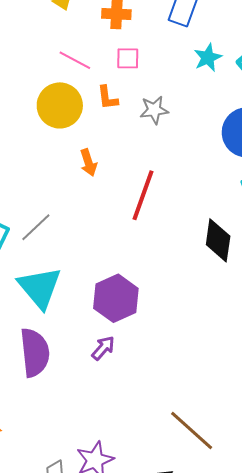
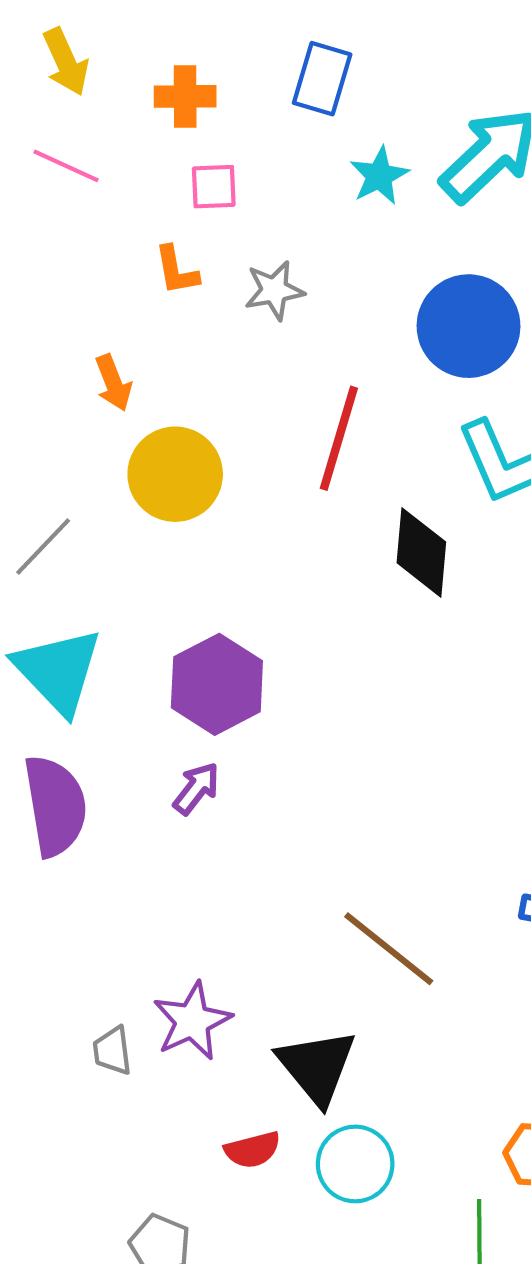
pink line: (75, 60) -> (66, 166), moved
yellow circle: (60, 105) -> (175, 474), moved
orange arrow: (88, 163) -> (113, 383), moved
red line: (143, 195) -> (339, 438), moved

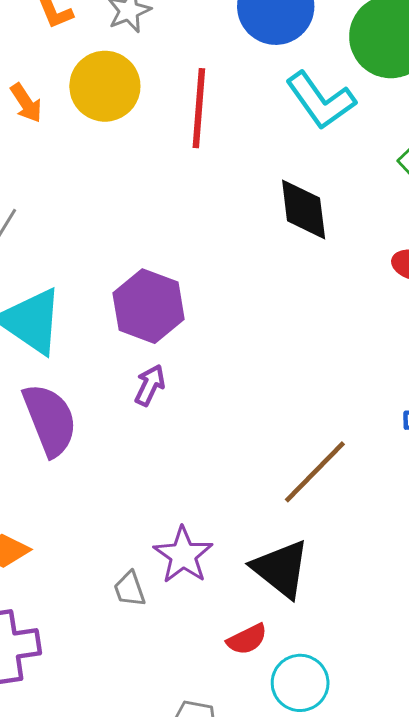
yellow circle: (175, 474) -> (105, 86), moved
black diamond: (421, 552) -> (304, 209), moved
brown line: (389, 949) -> (315, 472), turned -72
cyan circle: (355, 1164) -> (300, 683), moved

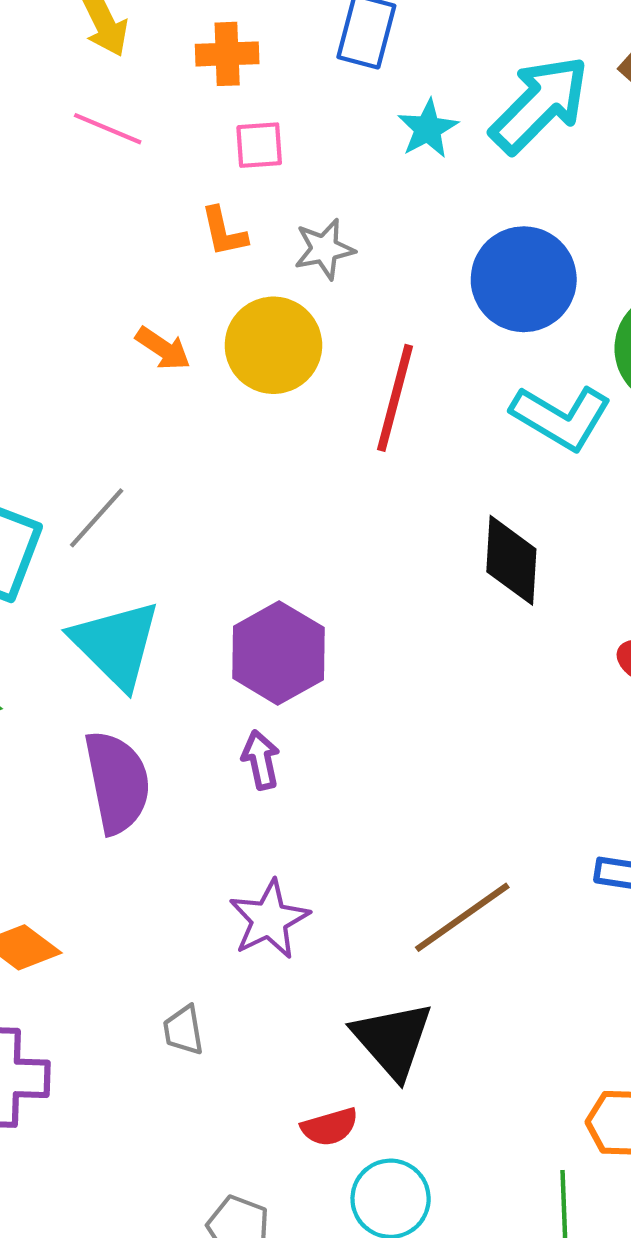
cyan L-shape: (321, 100) -> (561, 417), turned -34
orange arrow: (26, 103) -> (163, 349), turned -33
purple arrow: (150, 385) -> (261, 760), turned -48
purple star: (183, 555) -> (269, 919), moved

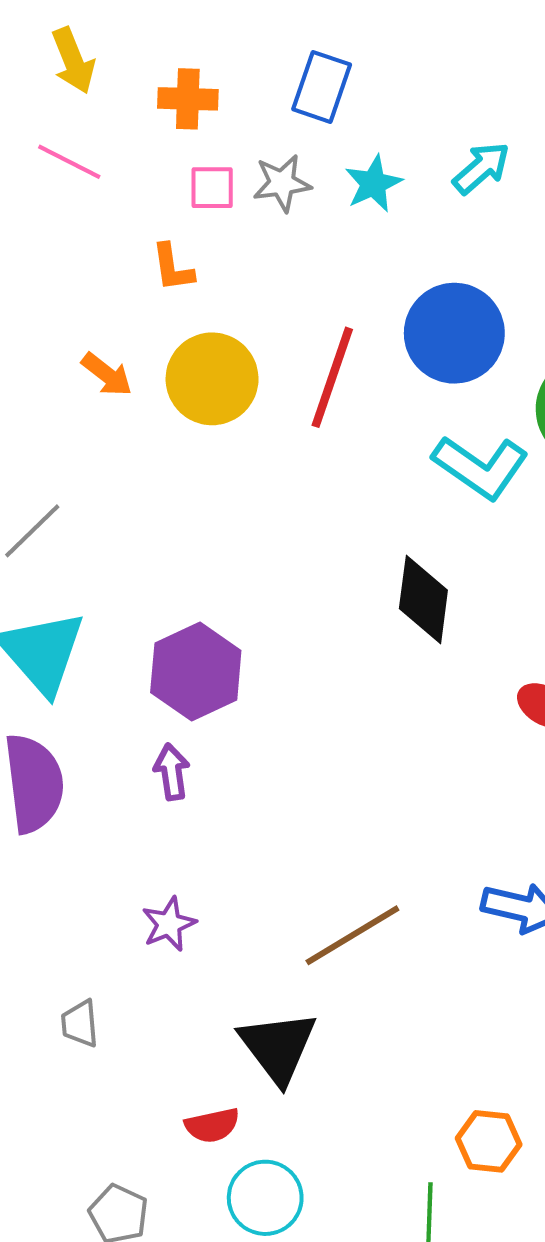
cyan arrow: (540, 104) -> (481, 168), size x0.6
gray star: (324, 249) -> (282, 183), moved
red line: (395, 398) -> (332, 377), moved
purple star: (269, 919) -> (169, 924), size x0.7

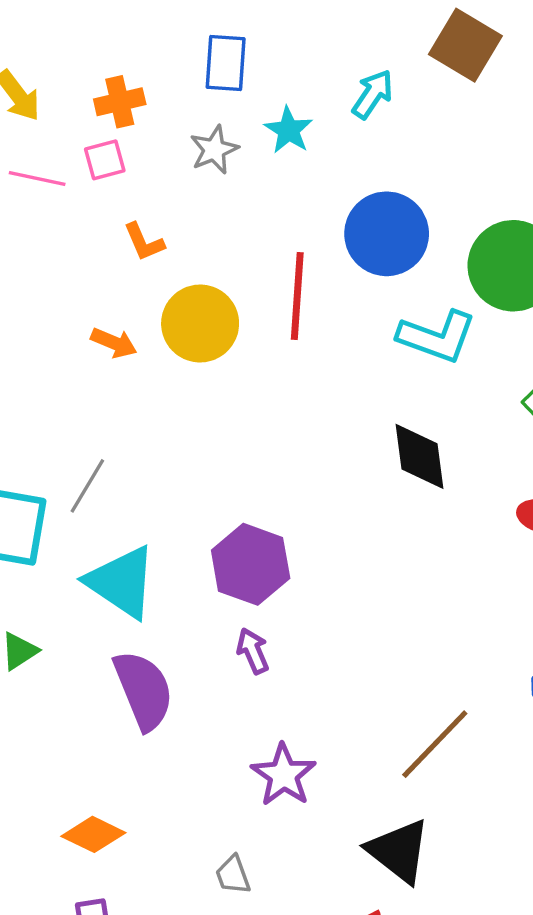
pink square: (212, 188) -> (105, 160), moved
purple star: (169, 924) -> (284, 775), size x1.4

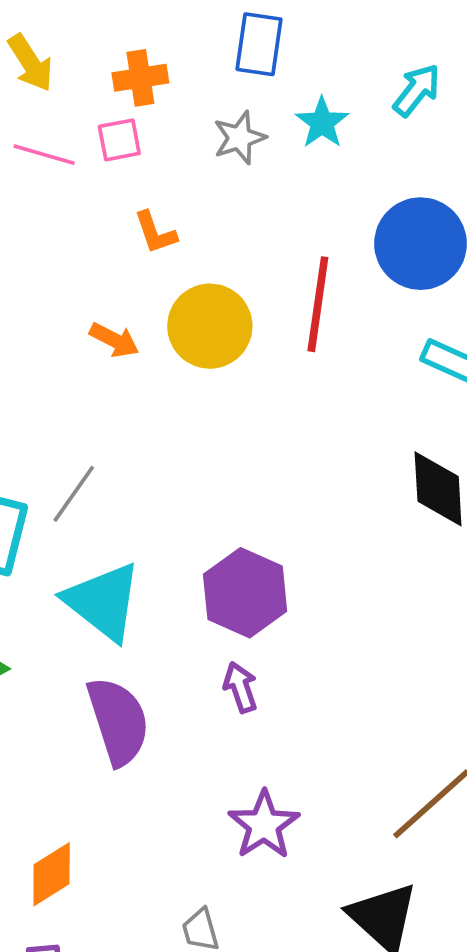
orange diamond: (93, 834) -> (52, 874), turned -62

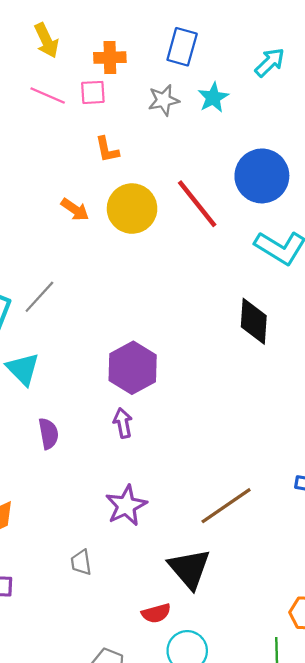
cyan arrow: (417, 90) -> (270, 62), moved
red line: (318, 304) -> (197, 204), turned -54
cyan triangle: (103, 602) -> (23, 369), moved, size x0.7
purple semicircle: (118, 721) -> (48, 434), size x0.6

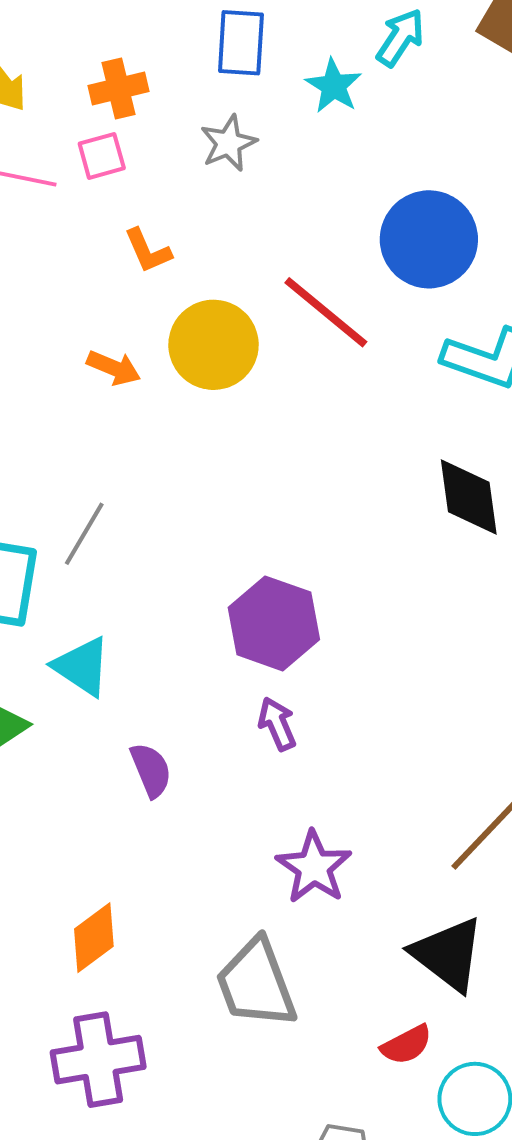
cyan star: (213, 97) -> (334, 86), moved
gray trapezoid: (81, 562) -> (256, 983), size x2.0

